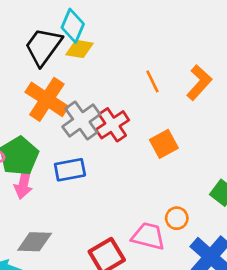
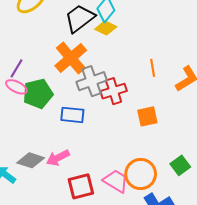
pink arrow: (24, 183) -> (58, 158), moved, turned 35
orange circle: (177, 218) -> (141, 174), size x1.8

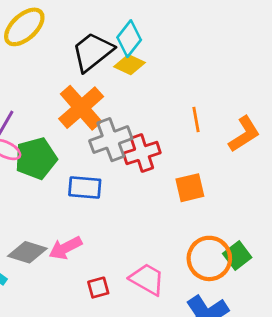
orange circle: (141, 174) -> (209, 258), moved
red square: (81, 186) -> (98, 288), size x0.6

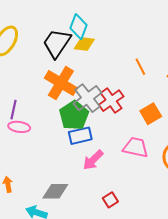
green pentagon: (36, 158) -> (74, 115), moved
pink arrow: (65, 248) -> (93, 160), moved
pink trapezoid: (147, 279) -> (136, 147), moved

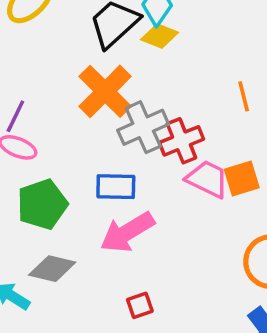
green pentagon: (74, 115) -> (42, 204), moved
pink trapezoid: (136, 147) -> (207, 179), moved
pink arrow: (93, 160) -> (127, 232), size x1.4

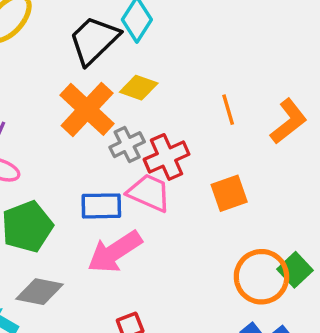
yellow diamond: (160, 36) -> (139, 88), moved
gray cross: (143, 127) -> (127, 145), size x0.7
pink trapezoid: (207, 179) -> (149, 193), moved

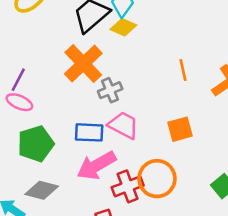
yellow diamond: (139, 88) -> (123, 27), moved
red cross: (167, 157) -> (128, 186), moved
orange circle: (261, 277) -> (157, 179), moved

